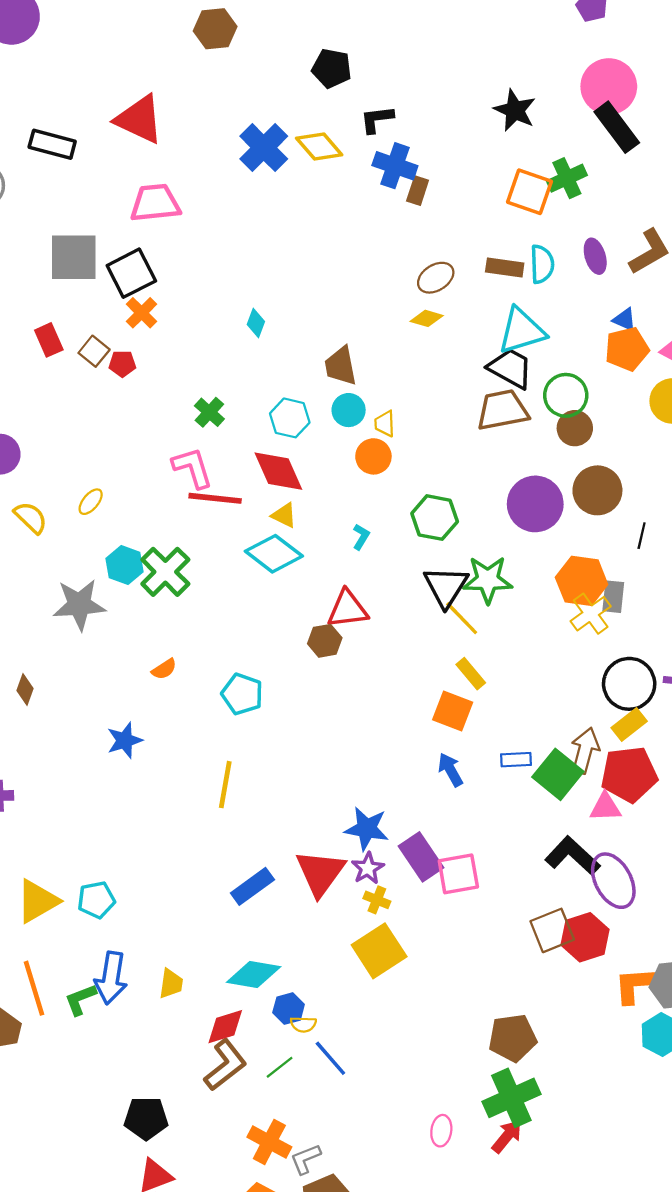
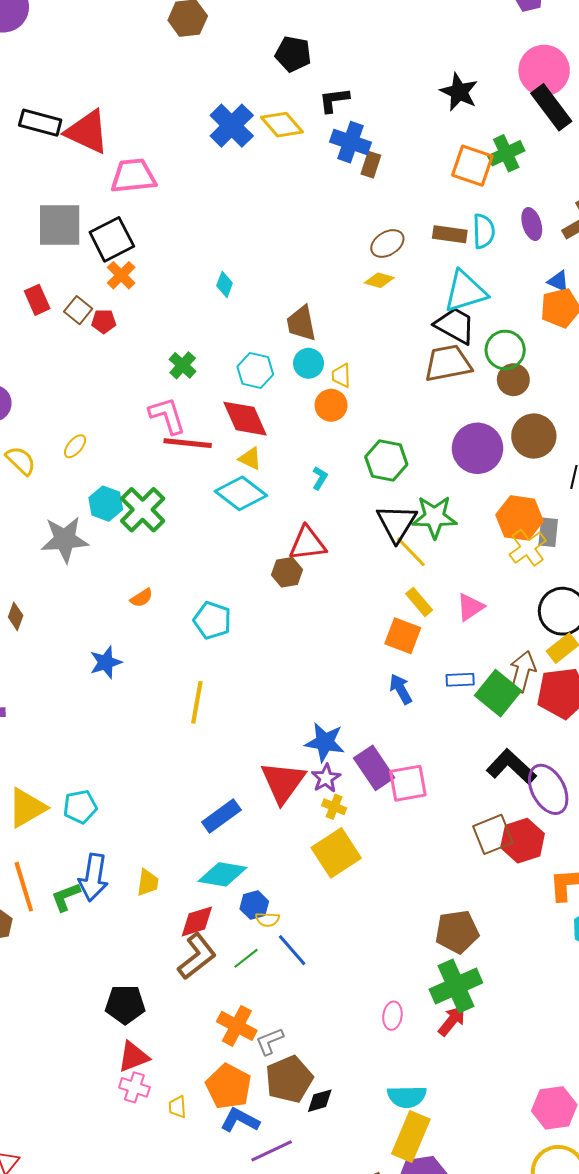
red triangle: (139, 119) -> (87, 132), moved
pink triangle: (605, 807) -> (470, 607), moved, turned -32
blue rectangle: (252, 886) -> (221, 816), moved

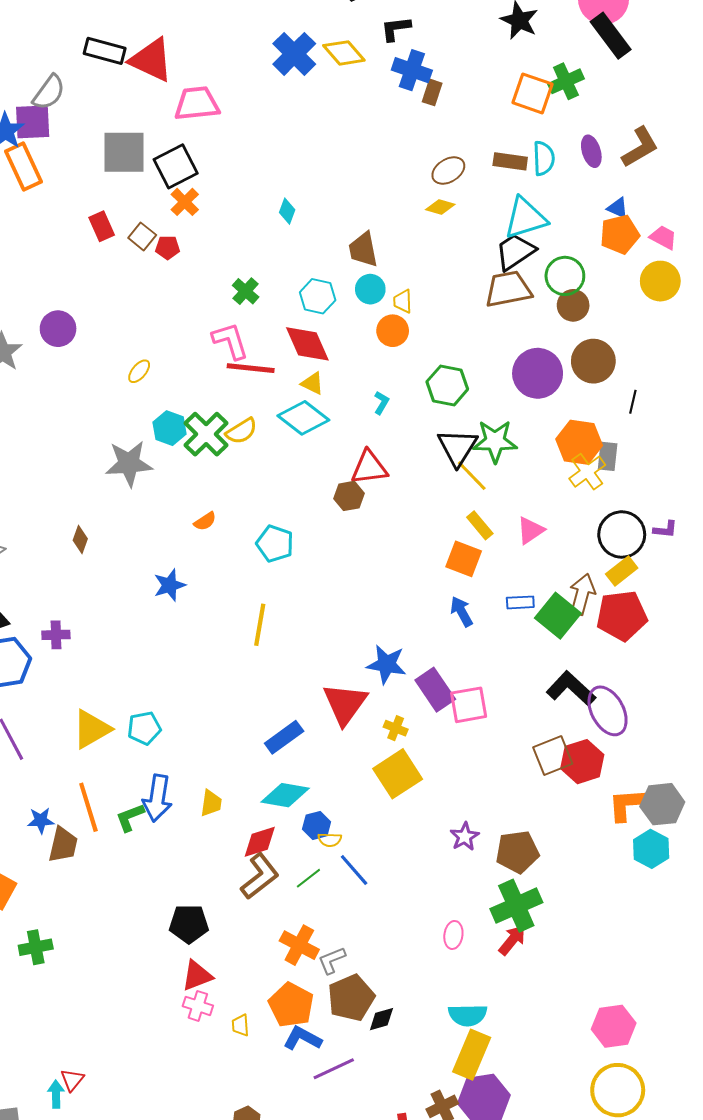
black trapezoid: (455, 325) -> (515, 252), turned -63
yellow semicircle: (21, 461) -> (242, 431), moved, turned 104
purple star: (326, 778) -> (465, 837), moved

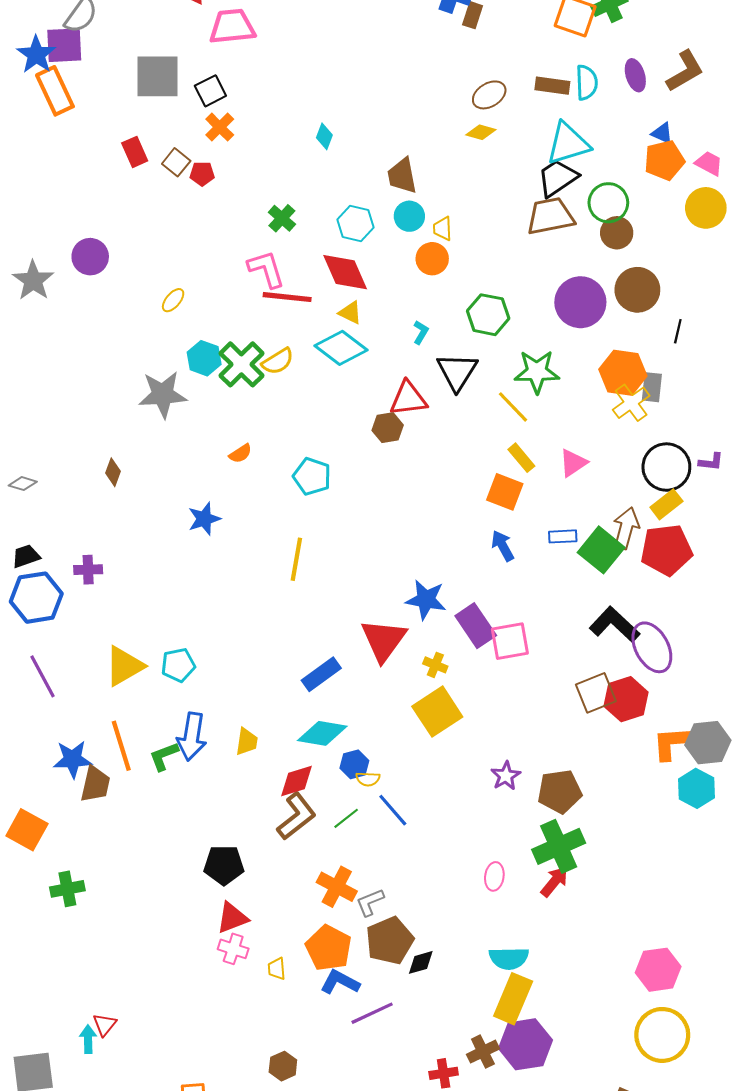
black square: (176, 166) -> (210, 91), size x0.7
black triangle: (457, 447) -> (457, 372), moved
blue star: (41, 820) -> (73, 759), size x1.4

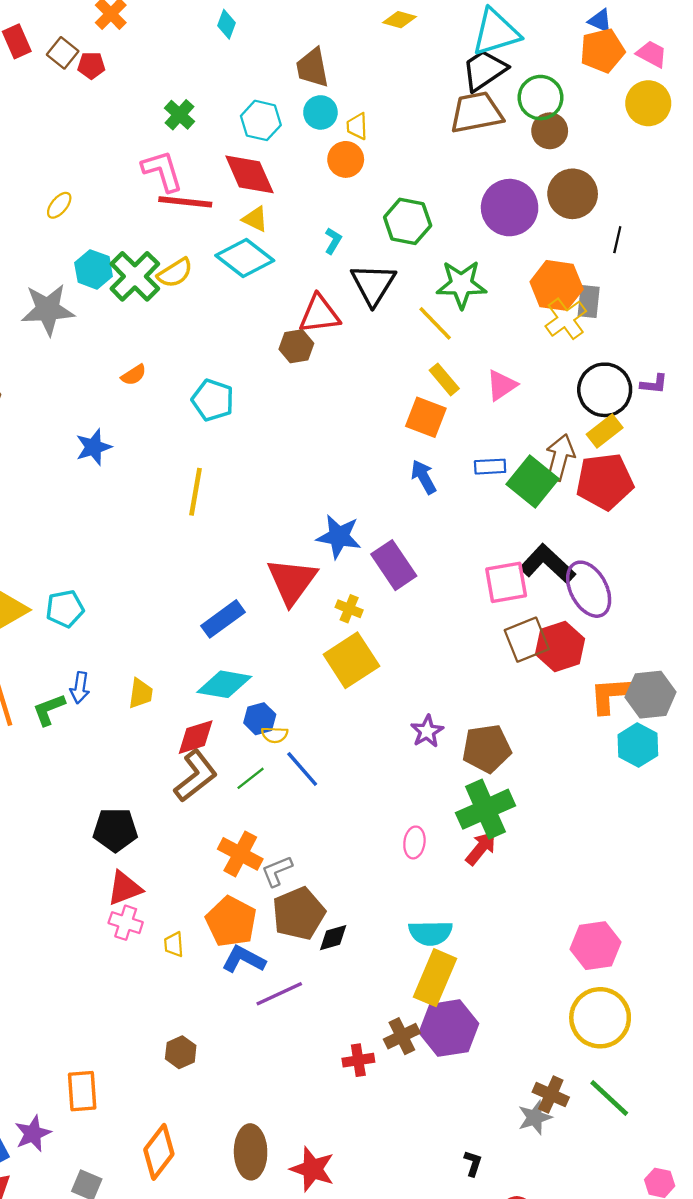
pink square: (510, 641) -> (506, 582), moved
blue arrow: (192, 736) -> (80, 688), size x0.6

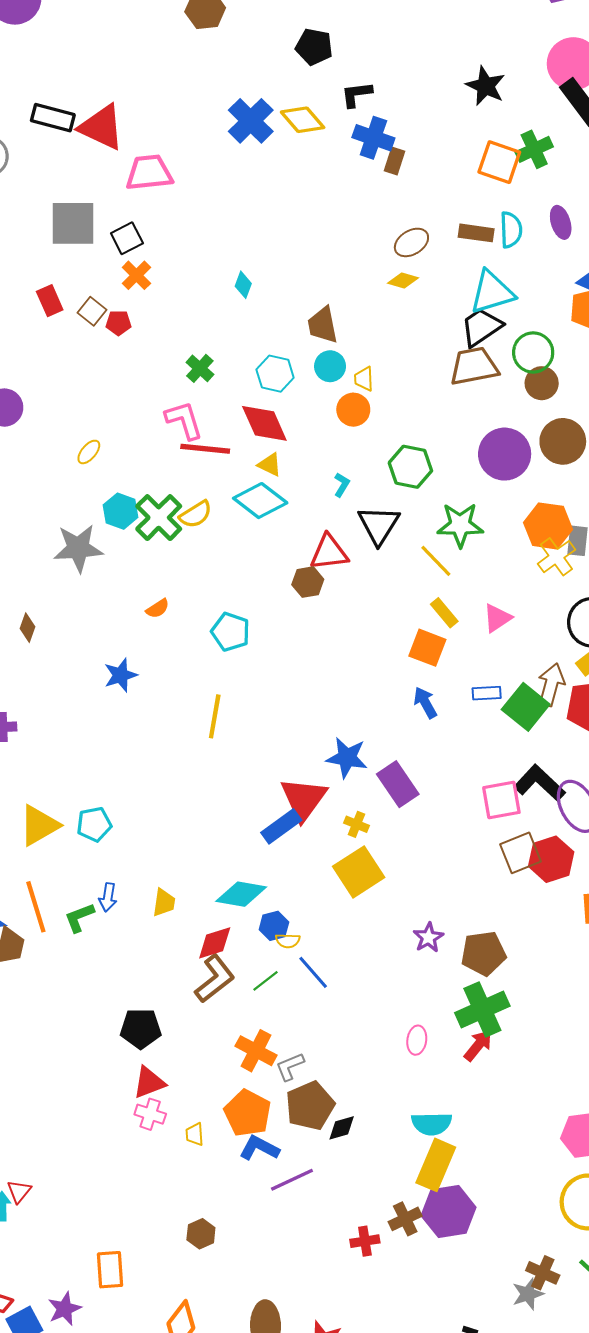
blue rectangle: (223, 619) -> (281, 826), moved

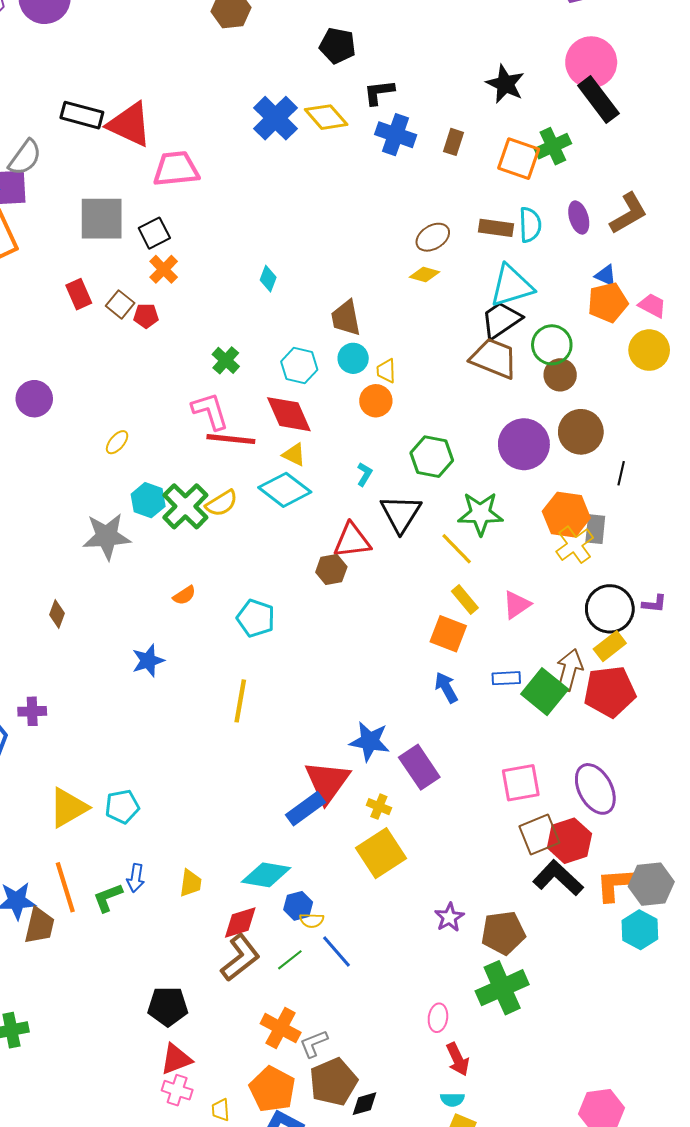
brown rectangle: (395, 161) -> (453, 142), moved
brown trapezoid: (474, 366) -> (494, 358), turned 33
black L-shape: (539, 783) -> (558, 878), moved
red arrow: (478, 1045) -> (458, 1059), moved, turned 116
cyan semicircle: (432, 1124) -> (452, 1100), size x0.6

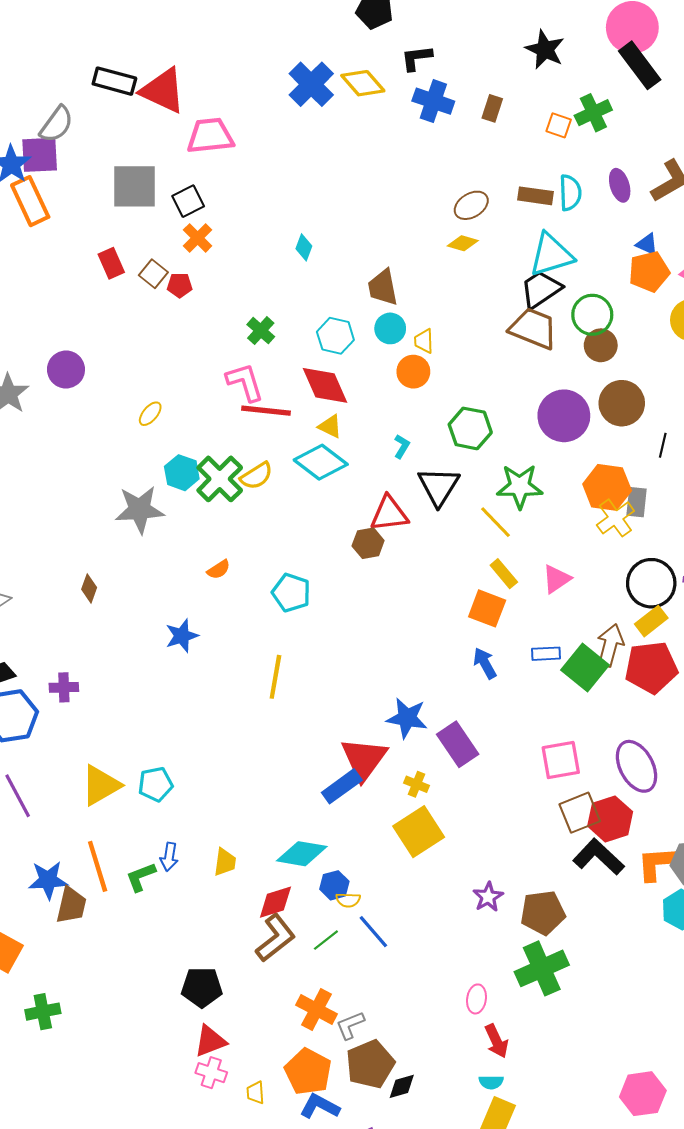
orange square: (519, 159) -> (559, 125), size x0.6

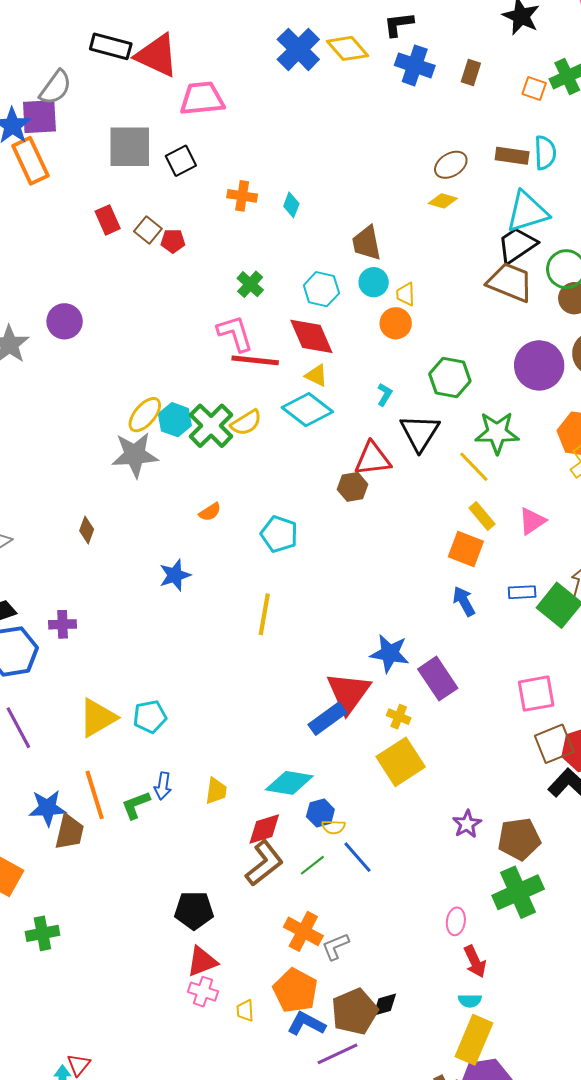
orange cross: (198, 238) -> (242, 196), moved, turned -36
yellow ellipse: (150, 414) -> (145, 415), moved, size x1.5
brown pentagon: (370, 1064) -> (355, 1012), moved

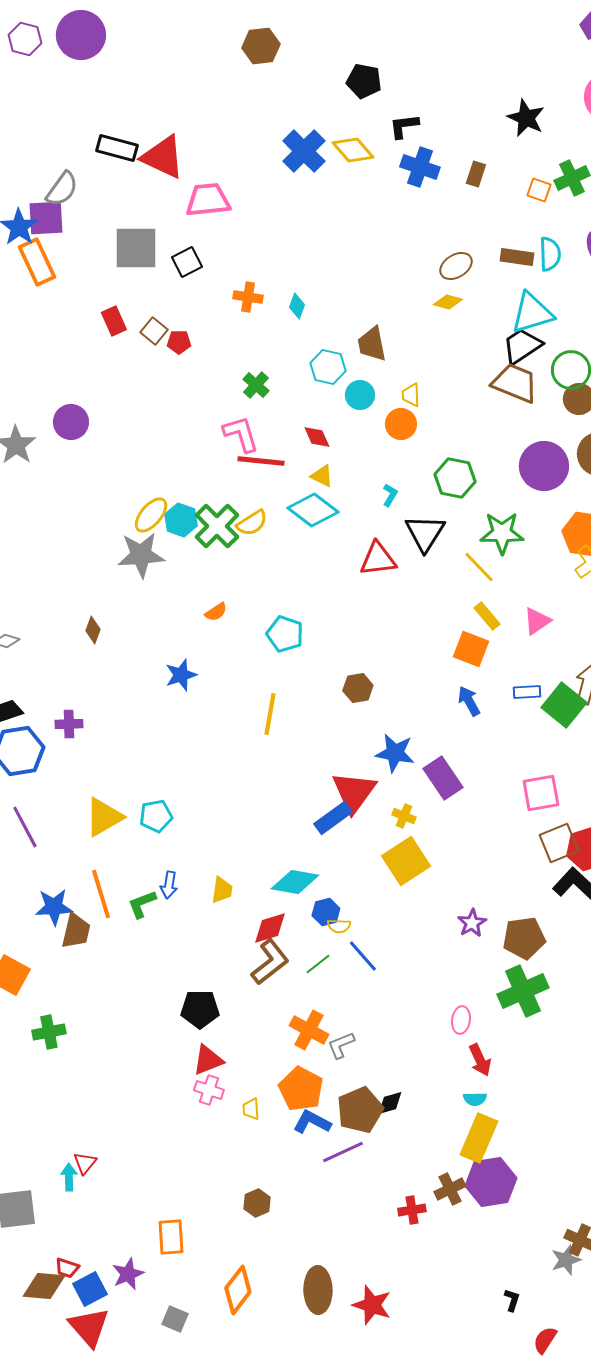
cyan circle: (374, 282) -> (360, 395), moved
cyan hexagon: (321, 289) -> (328, 367), moved
red diamond: (311, 336) -> (317, 437), size x0.6
brown hexagon: (353, 487) -> (358, 688), moved

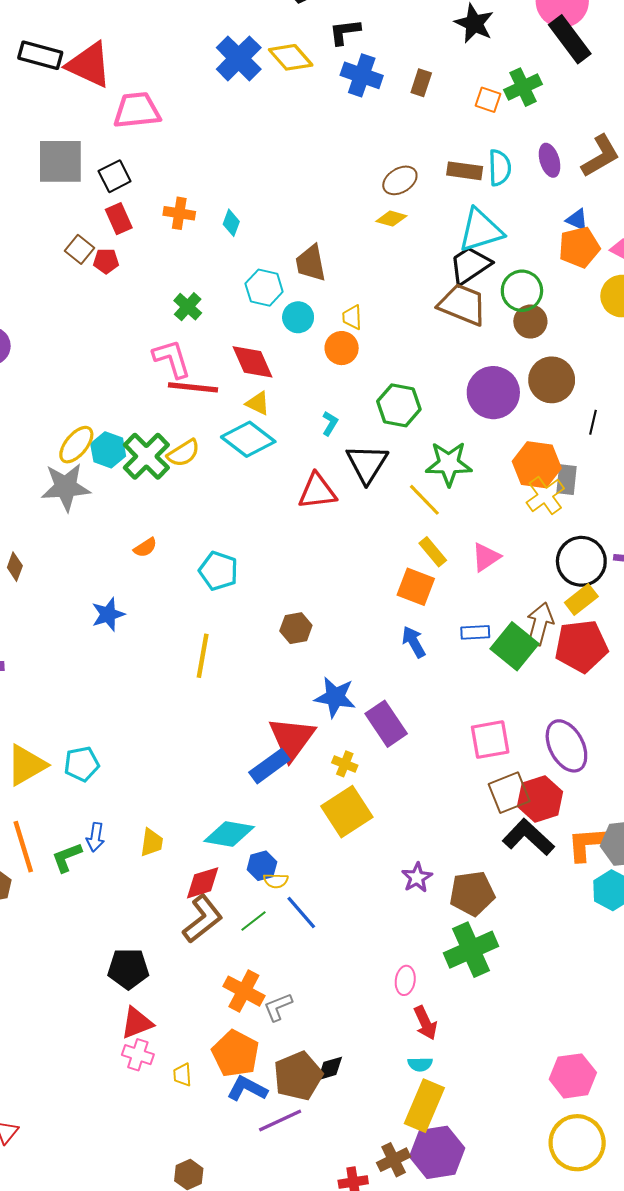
red rectangle: (114, 321) -> (119, 219), moved
red diamond: (317, 437) -> (252, 362), size x1.5

